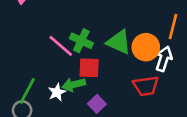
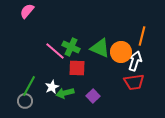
green arrow: (74, 85) -> (65, 93), moved
red trapezoid: (146, 86) -> (134, 82), moved
purple square: (97, 104) -> (93, 96), moved

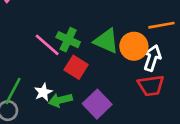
orange line: (142, 36) -> (161, 25), turned 66
red square: (77, 68) -> (76, 67), turned 30
purple square: (93, 96) -> (97, 104), size x1.5

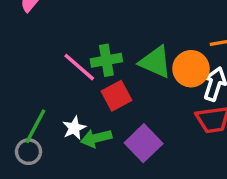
green cross: (68, 40) -> (106, 60), turned -35
red square: (76, 67) -> (117, 96), turned 30

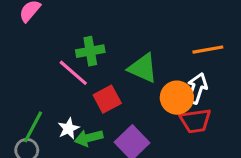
green cross: (106, 60) -> (90, 51), moved
orange circle: (191, 69) -> (177, 98), moved

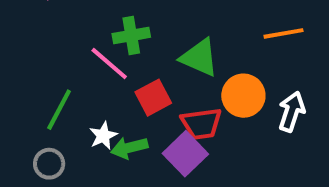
white arrow: (197, 88) -> (292, 112), moved
red trapezoid: (195, 121) -> (201, 124), moved
green line: (33, 127) -> (59, 110), moved

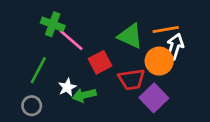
orange line: (284, 33) -> (166, 29), moved
green cross: (131, 35) -> (53, 24), moved, turned 30
white arrow: (292, 112) -> (175, 47), moved
purple square: (185, 154) -> (154, 98), moved

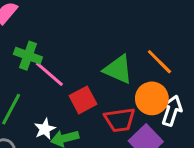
orange line: (166, 29) -> (159, 62), turned 55
white arrow: (175, 47) -> (172, 111), moved

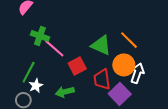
red trapezoid: (120, 120) -> (102, 79), turned 90
white star: (45, 129) -> (36, 86), moved

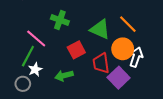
green cross: (40, 36) -> (60, 20), moved
pink line: (54, 48) -> (36, 39), moved

